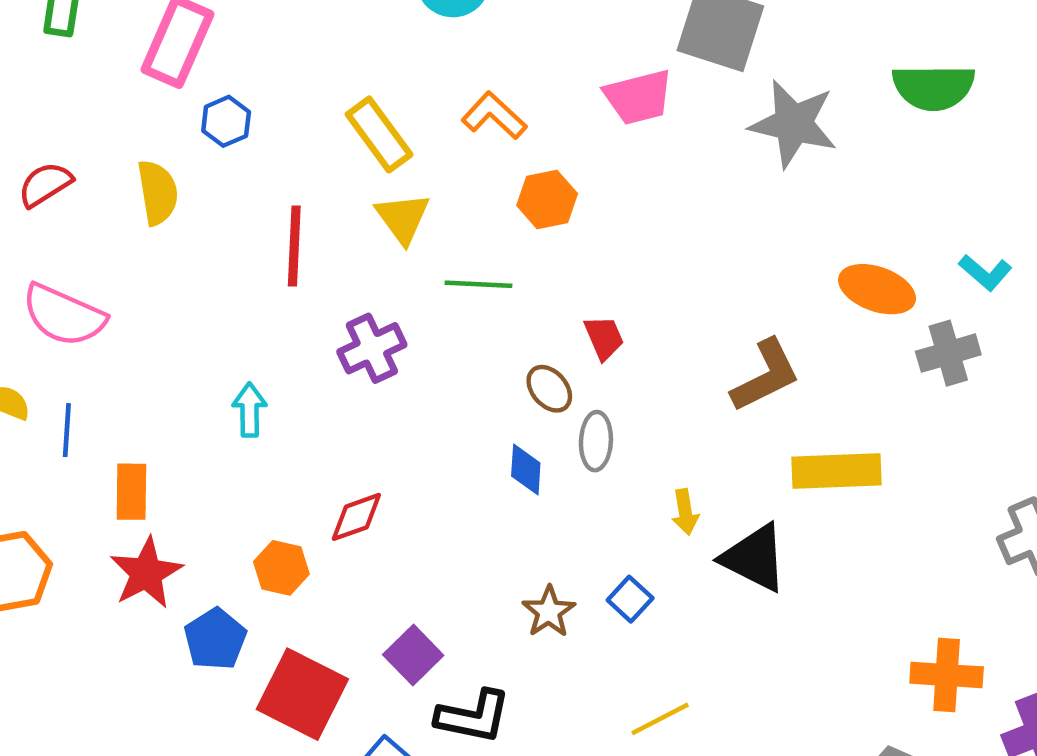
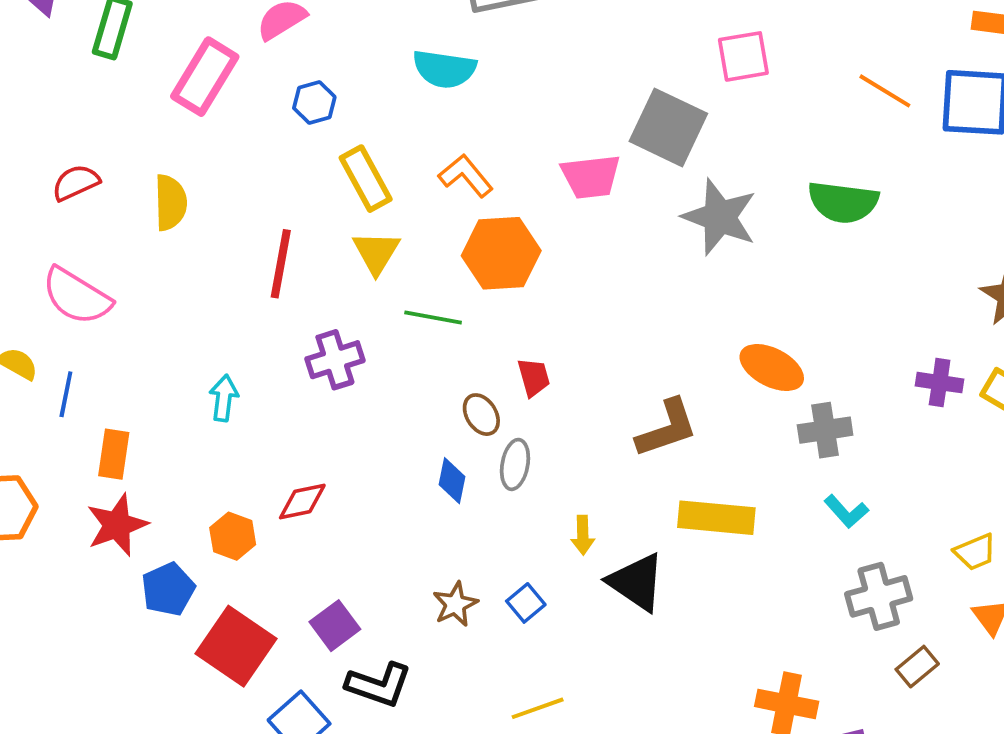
blue hexagon: (226, 121) -> (314, 103), moved
orange hexagon: (547, 200) -> (501, 253), size x1.5
cyan L-shape: (985, 272) -> (846, 511), moved

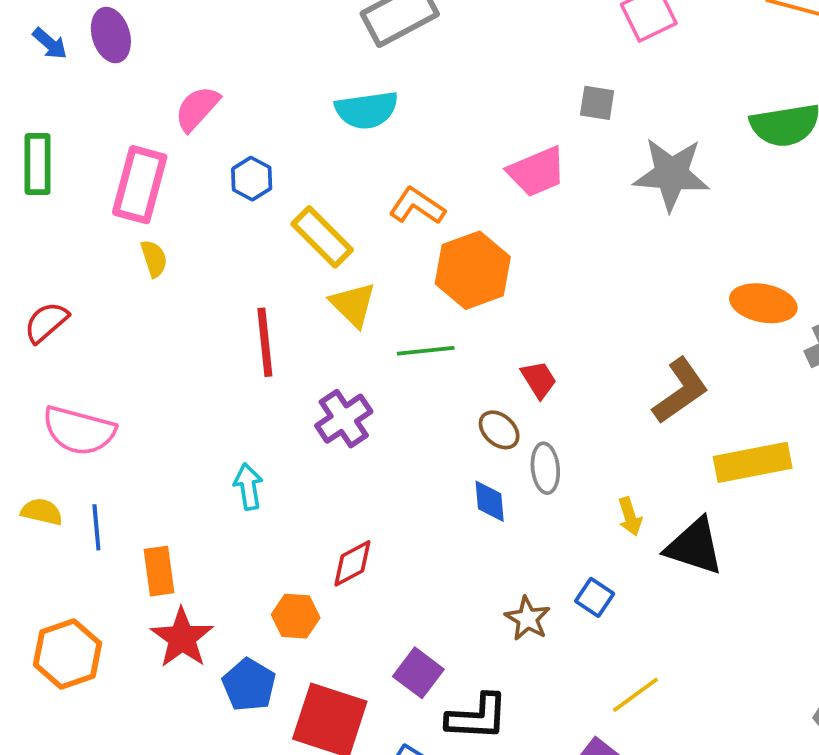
gray square: (668, 127) -> (597, 103), size x0.5
yellow semicircle: (171, 202) -> (154, 259), moved, size x0.7

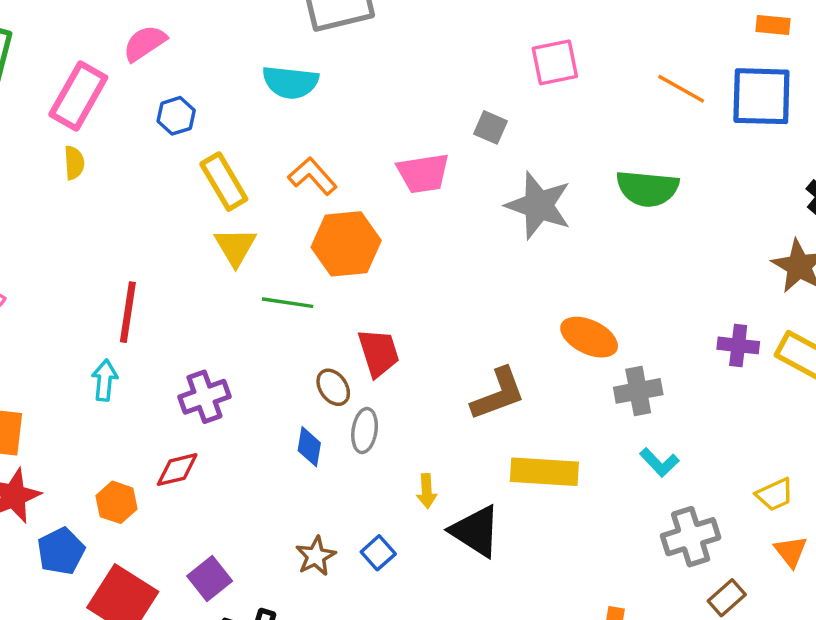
red line: (265, 342) -> (128, 312), moved
red trapezoid: (539, 380) -> (379, 353), size x1.4
purple cross: (344, 419) -> (204, 397), moved

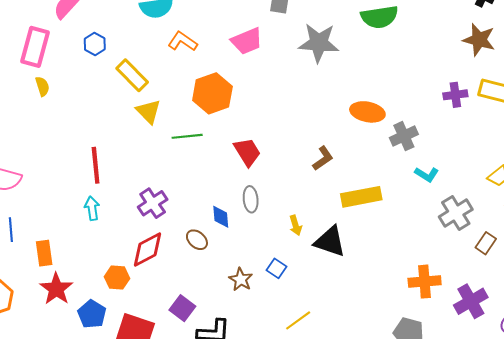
orange L-shape: (312, 176) -> (183, 41), moved
brown ellipse: (333, 387) -> (197, 240), moved
brown L-shape: (498, 394) -> (323, 158), size x0.7
red diamond: (177, 470) -> (147, 250), size x1.4

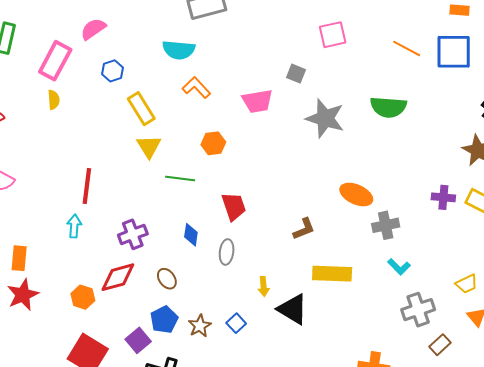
orange hexagon: (212, 93) -> (213, 143), size x0.6
blue diamond: (221, 217) -> (191, 235), moved
blue pentagon: (92, 314) -> (164, 320), moved

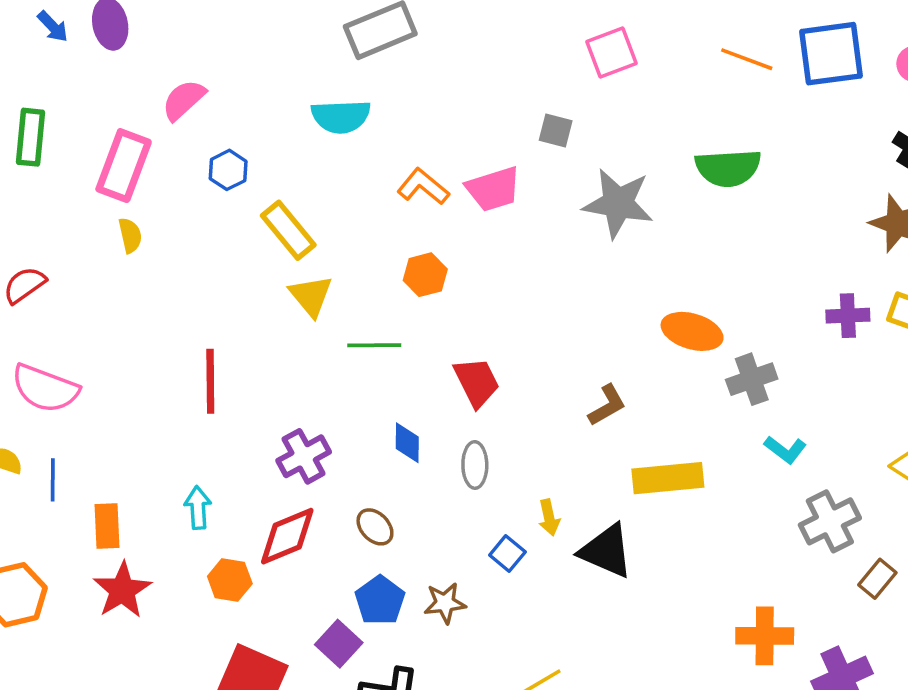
orange L-shape: (196, 88) -> (423, 187), moved
cyan arrow: (74, 226) -> (198, 508), moved
blue square: (236, 323) -> (507, 554), moved
brown star: (200, 326) -> (445, 603), turned 30

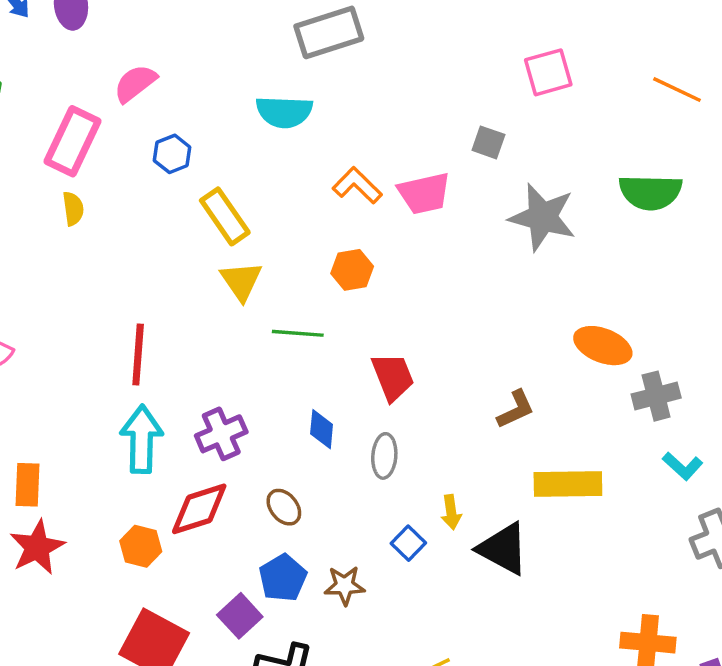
cyan arrow: (198, 508) -> (142, 439), moved, size x1.6

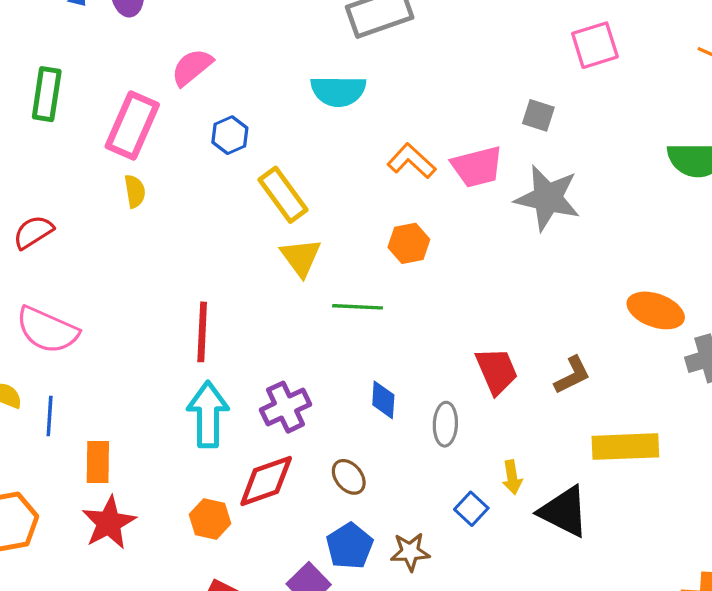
gray star: (542, 217) -> (548, 198), moved
red trapezoid: (393, 377) -> (497, 371), moved

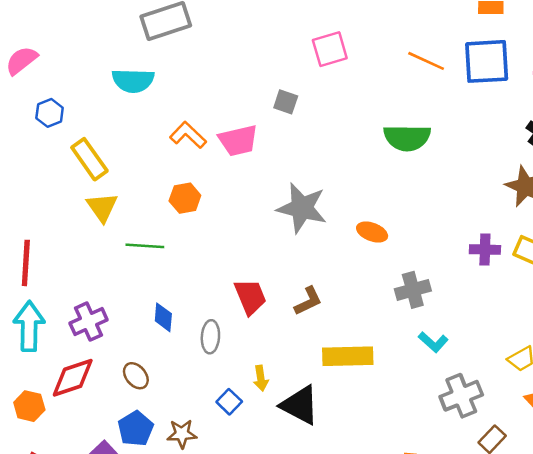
gray star: (548, 198) -> (302, 208), moved
orange ellipse: (656, 310) -> (372, 232), moved, size x0.7

